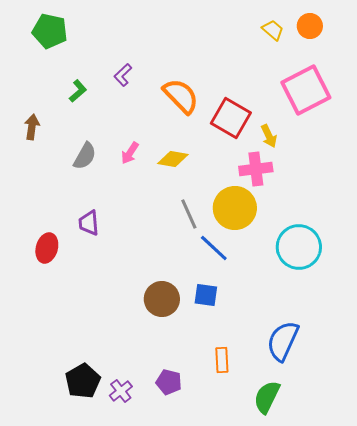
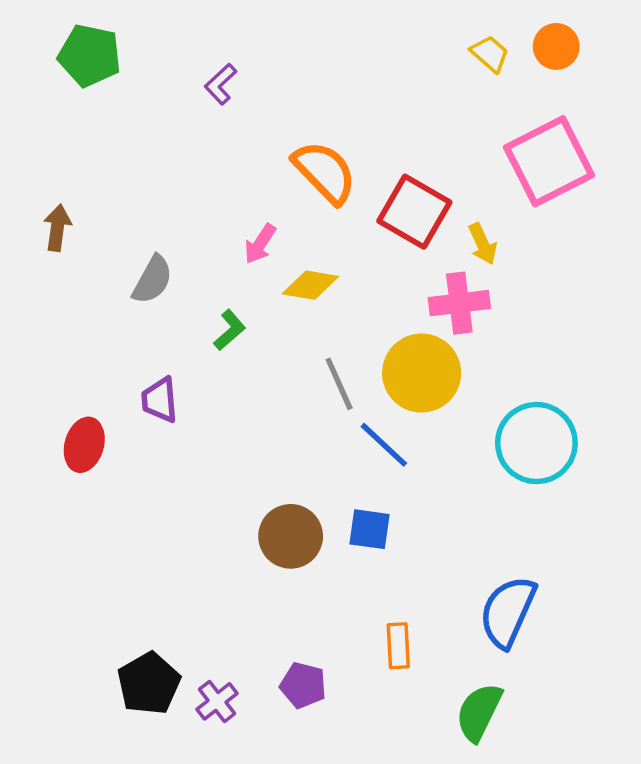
purple L-shape: (123, 75) -> (221, 84), moved
green L-shape: (78, 91) -> (230, 330), moved
pink arrow: (130, 153) -> (260, 244), moved

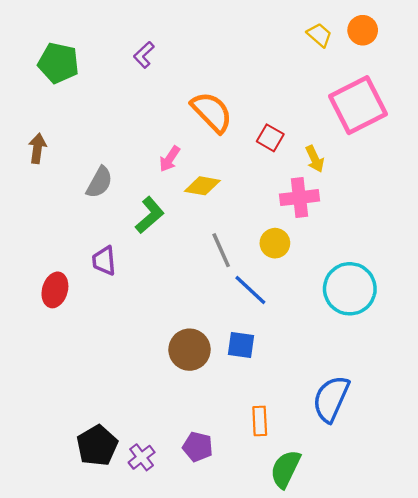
green pentagon: (90, 55) -> (58, 63), moved
red square: (414, 212) -> (270, 138), size x0.6
green L-shape: (230, 330) -> (150, 215), size x1.4
yellow circle: (422, 373) -> (275, 243), size x0.6
green semicircle: (479, 712) -> (285, 469), moved

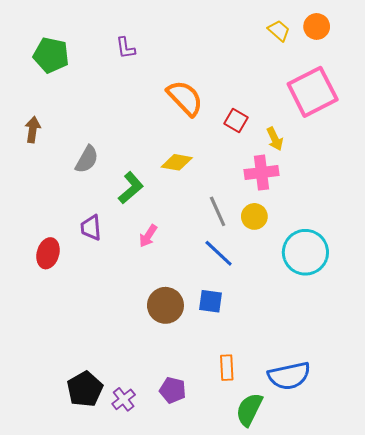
purple L-shape: (144, 55) -> (126, 48), turned -55
pink arrow: (170, 159) -> (148, 236), moved
yellow circle: (275, 243) -> (254, 216), moved
gray line: (221, 250) -> (218, 211), moved
blue semicircle: (331, 399) -> (289, 376), moved, turned -126

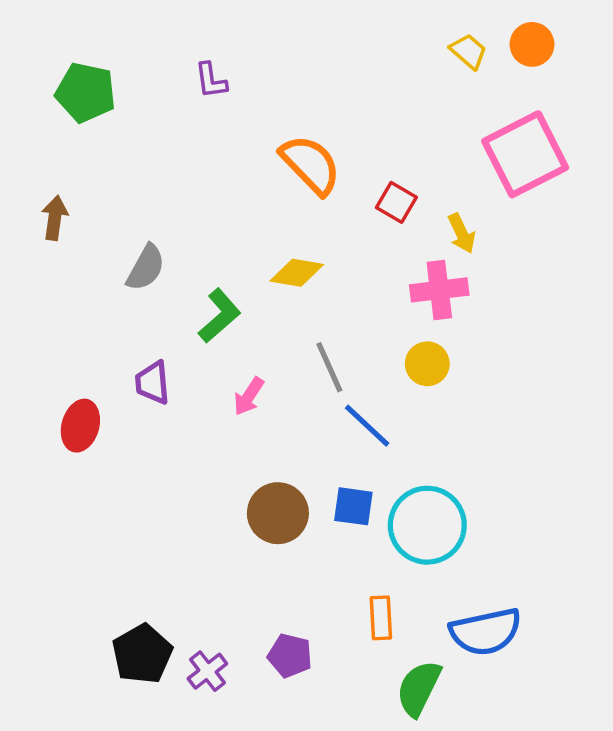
gray line: (218, 211) -> (329, 367), moved
cyan circle: (305, 252) -> (427, 525), moved

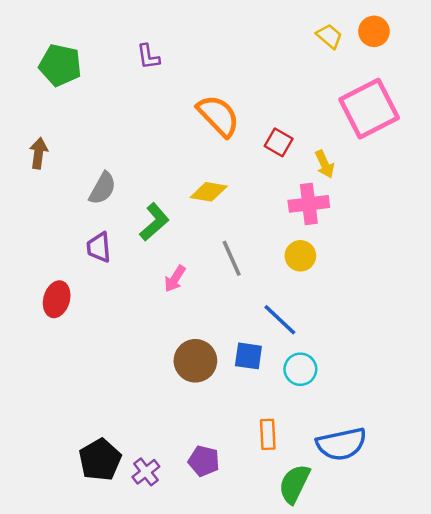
purple trapezoid: (153, 383) -> (99, 247), moved
blue line: (367, 426) -> (280, 320), moved
cyan circle: (427, 525) -> (300, 369), size x0.6

